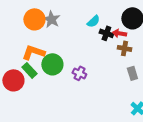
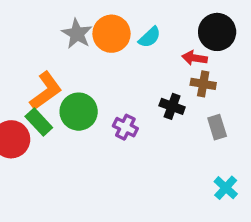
orange circle: (34, 19) -> (111, 34), moved
black cross: (106, 33) -> (172, 106), moved
orange L-shape: (33, 52) -> (46, 91), turned 125

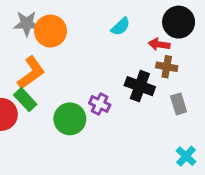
gray star: (77, 34) -> (27, 24), moved, turned -30
orange circle: (111, 34) -> (50, 31), moved
black cross: (172, 106) -> (140, 86), size x1.4
green circle: (79, 112) -> (70, 119), moved

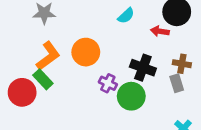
orange circle: (50, 31) -> (86, 52), moved
brown cross: (167, 67) -> (182, 64), moved
green circle: (70, 119) -> (131, 96), moved

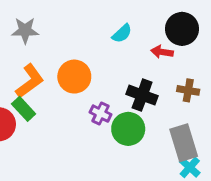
gray rectangle: (177, 83) -> (184, 143), moved, size x1.6

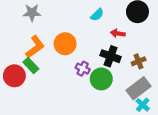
red arrow: (162, 52) -> (118, 33), moved
brown cross: (188, 90) -> (139, 61), moved, turned -32
gray rectangle: (184, 143) -> (139, 88), turned 70

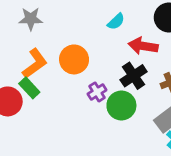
red arrow: (118, 33) -> (143, 46), size x1.5
black cross: (111, 56) -> (134, 76), turned 36
purple cross: (83, 69) -> (97, 92), turned 32

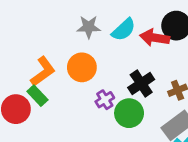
gray star: (31, 19) -> (89, 27), moved
cyan semicircle: (116, 22) -> (124, 30), size x1.4
red arrow: (143, 46) -> (155, 38), moved

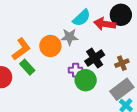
gray star: (89, 27) -> (70, 37), moved
green rectangle: (37, 96) -> (27, 67), moved
purple cross: (105, 100) -> (76, 70), moved, turned 32

